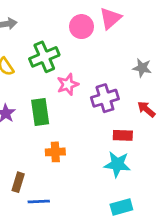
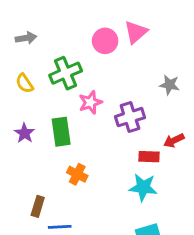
red arrow: (146, 109) -> (174, 140), moved, turned -66
orange cross: (55, 152) -> (77, 174), turned 30

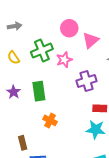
pink triangle: (136, 32) -> (91, 40), moved
pink star: (90, 102) -> (64, 60), moved
brown rectangle: (38, 206) -> (23, 143), turned -32

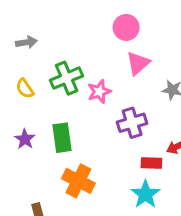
pink circle: (69, 28) -> (126, 27), moved
orange cross: (50, 120) -> (78, 181), size x1.5
cyan star: (96, 130) -> (145, 194), turned 30

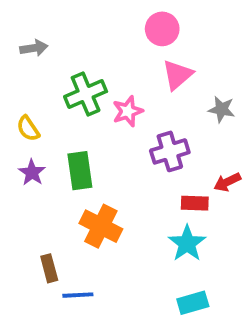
yellow semicircle: (25, 88) -> (28, 128), moved

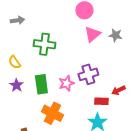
green cross: (86, 94) -> (44, 44), turned 30
gray star: (222, 109) -> (115, 35), moved
pink star: (128, 111) -> (66, 83), moved

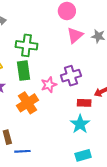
green rectangle: (41, 84) -> (23, 71), moved
orange cross: (52, 113) -> (28, 103), moved, turned 30

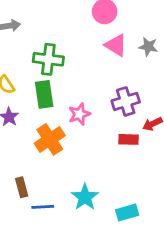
pink triangle: (75, 35) -> (116, 45), turned -48
purple cross: (71, 76) -> (126, 101), moved
cyan star: (80, 124) -> (85, 197), moved

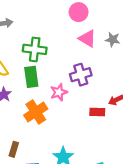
purple cross: (126, 101) -> (81, 75), moved
brown rectangle: (22, 187) -> (14, 149), turned 32

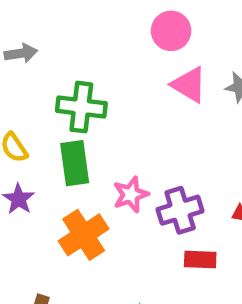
purple cross: (81, 75) -> (180, 210), moved
red rectangle: (97, 112) -> (200, 260), moved

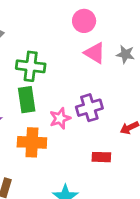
purple cross: (180, 210) -> (89, 108), moved
orange cross: (84, 235) -> (32, 142), turned 36

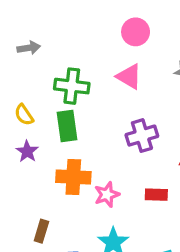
pink triangle: (95, 53) -> (129, 77), moved
pink star: (60, 118) -> (107, 195), moved

